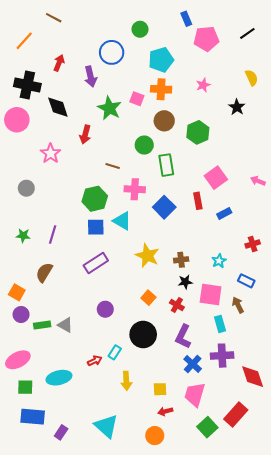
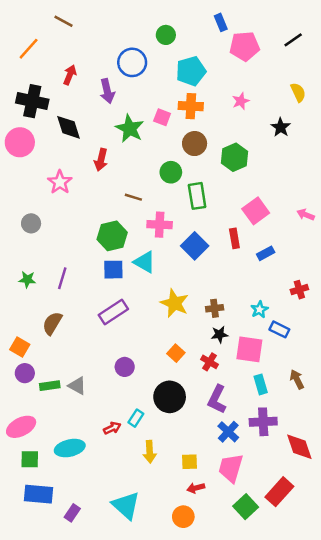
blue rectangle: (246, 281) -> (279, 329), moved
brown arrow: (238, 305) -> (297, 379), moved

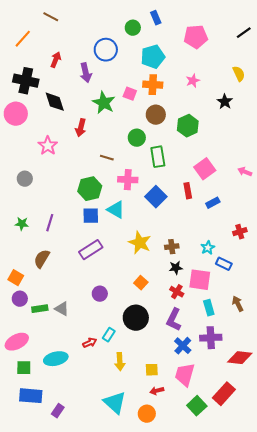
blue rectangle: (221, 22) -> (156, 18), moved
black line: (293, 40) -> (244, 33), moved
red cross: (210, 362) -> (177, 292), moved
red diamond: (299, 447) -> (240, 358), turned -65
cyan triangle: (126, 505) -> (115, 403), moved

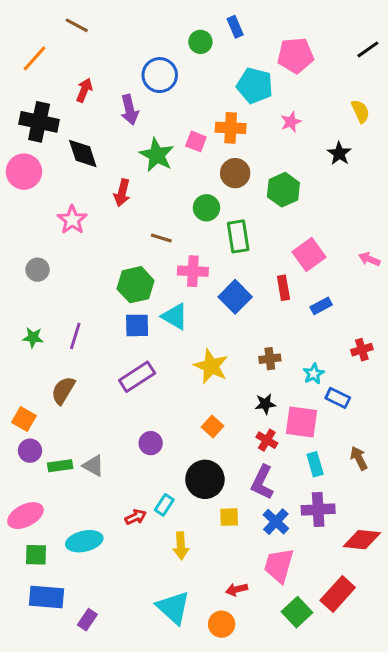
cyan pentagon: (153, 57) -> (255, 86), moved, turned 30
brown cross: (172, 247) -> (270, 359), moved
yellow square: (152, 370) -> (229, 517), moved

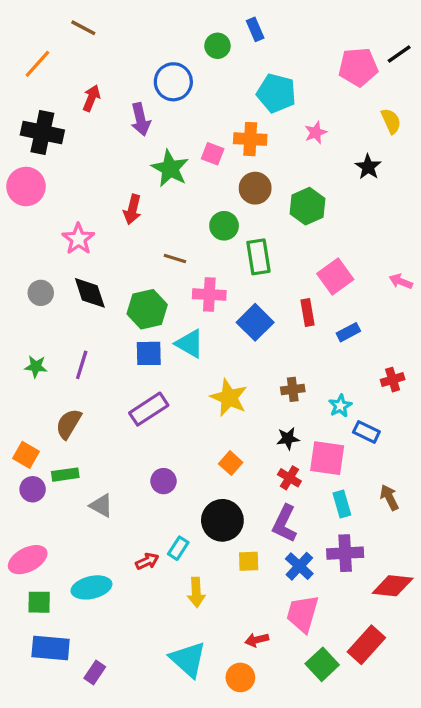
pink pentagon: (295, 55) -> (358, 67), moved
black diamond: (83, 154) -> (90, 293), moved
green rectangle: (60, 466) -> (65, 475), moved

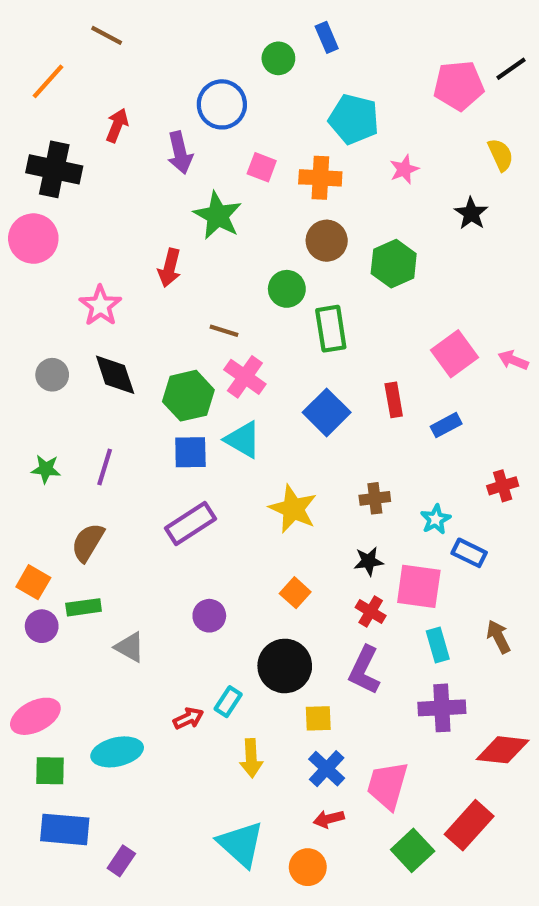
pink square: (213, 154) -> (262, 167), moved
pink square: (335, 277) -> (454, 354), moved
pink cross: (209, 295) -> (245, 377), moved, turned 32
blue cross: (299, 566) -> (327, 769), moved

